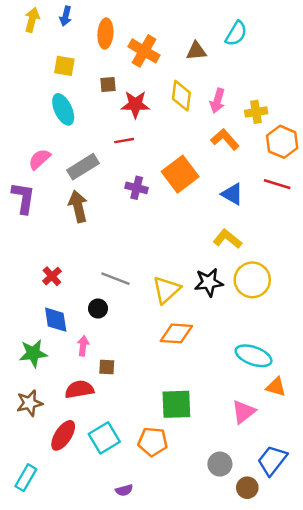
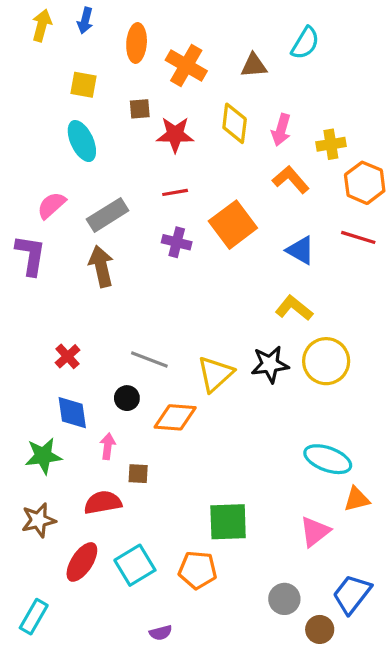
red line: (124, 141) -> (175, 192), moved
orange diamond: (176, 333) -> (175, 417), moved
orange triangle: (276, 387) -> (357, 499), turned -30

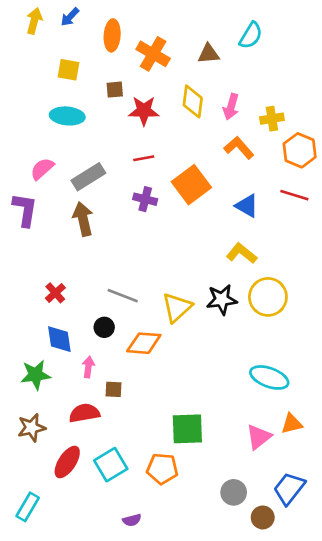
blue arrow: (85, 21) -> (70, 17), turned 30
cyan ellipse: (82, 141) -> (67, 116), turned -60
orange triangle: (357, 499) -> (292, 424), moved

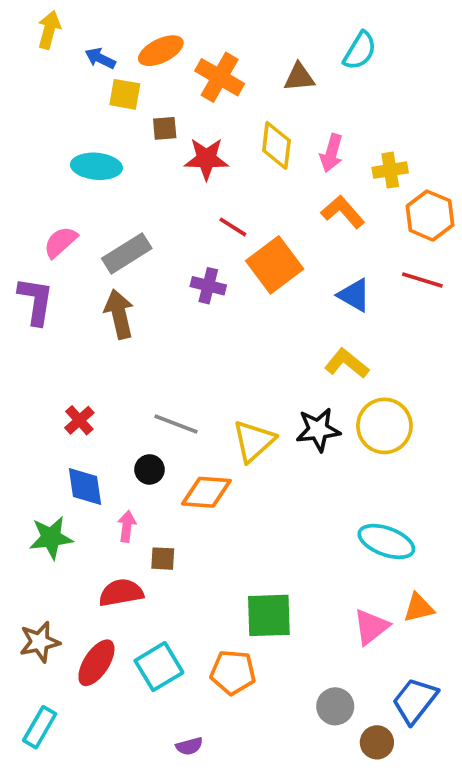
blue arrow: (70, 17) -> (100, 58), moved, turned 72
orange ellipse: (112, 35) -> (161, 51), turned 60
yellow square: (69, 70) -> (125, 94), moved
red line: (144, 158) -> (233, 227), moved, turned 42
brown star: (32, 428) -> (40, 642), moved

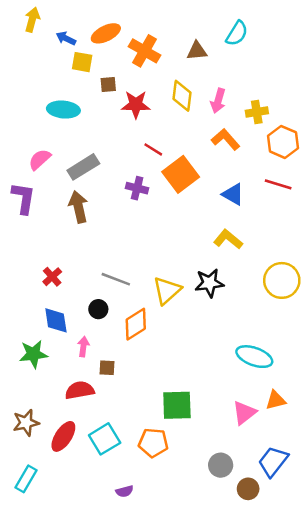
yellow circle: (384, 426) -> (282, 280), moved
orange diamond: (206, 492) -> (136, 324), turned -36

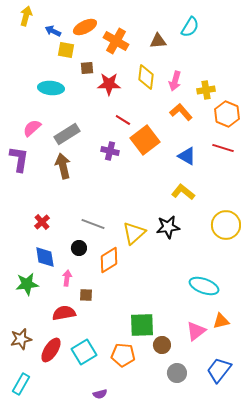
brown circle: (248, 489) -> (162, 345), moved

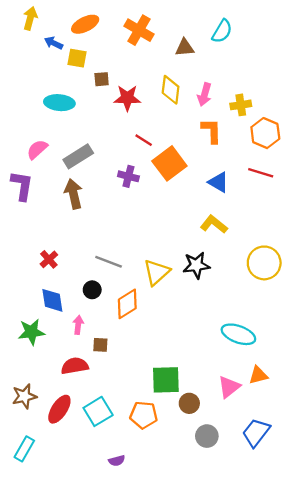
orange ellipse: (85, 27) -> (85, 24), moved
blue arrow: (53, 31) -> (54, 43), moved
orange cross: (116, 41) -> (139, 30), moved
orange L-shape: (181, 112) -> (212, 131), turned 40

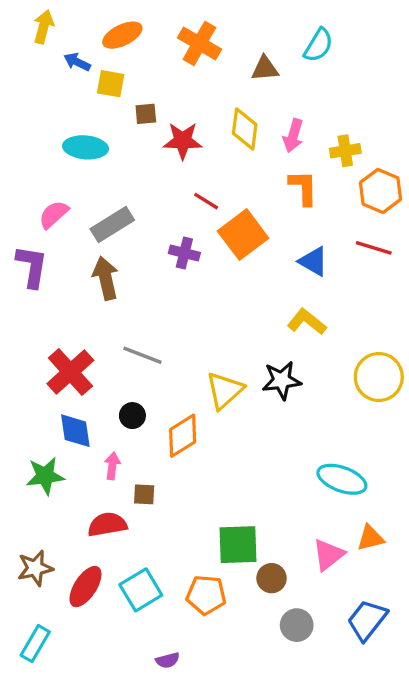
red cross: (49, 259) -> (70, 372), size x1.8
gray line: (109, 262) -> (142, 355), moved

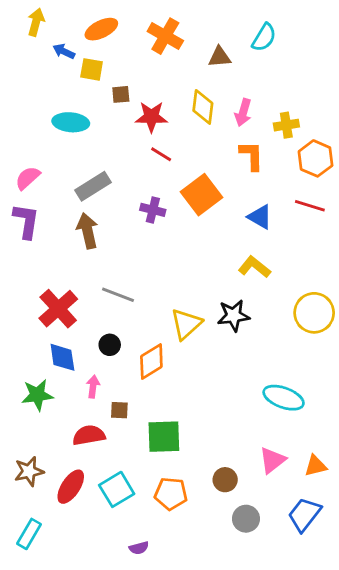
red line: (206, 201) -> (161, 154), moved
pink semicircle: (54, 214) -> (28, 178), moved
orange triangle: (370, 538) -> (316, 466), moved
green square: (238, 545) -> (164, 437), moved

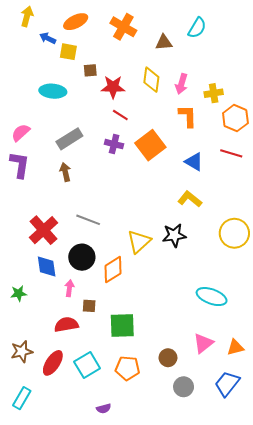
purple cross: (153, 210) -> (114, 144), moved
brown arrow: (87, 231) -> (65, 172), size x0.7
black circle: (110, 345) -> (82, 257), size x1.6
green star: (37, 395) -> (19, 293), moved, size x0.7

